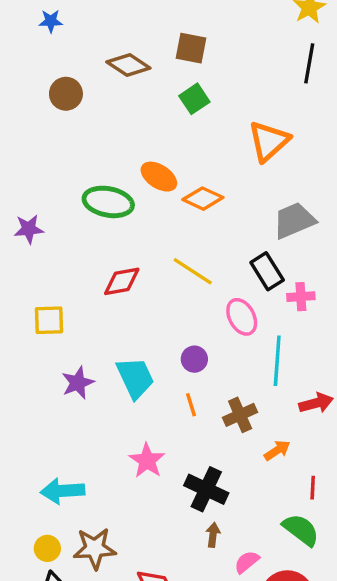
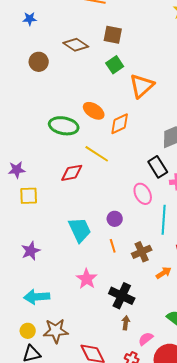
orange triangle: (269, 141) -> (142, 86), moved
orange diamond: (203, 199) -> (120, 124), turned -50
purple star: (29, 229) -> (17, 170), moved
yellow line: (193, 271) -> (97, 154), moved
purple star: (78, 383) -> (31, 251), moved

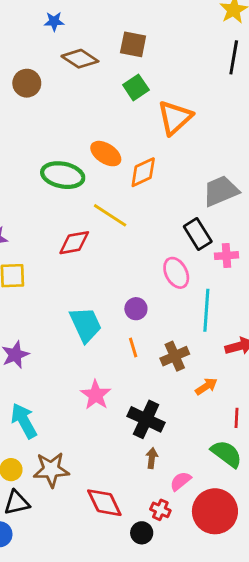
blue star: (30, 19) -> (54, 21), moved
cyan arrow: (37, 297) -> (24, 421), turned 65

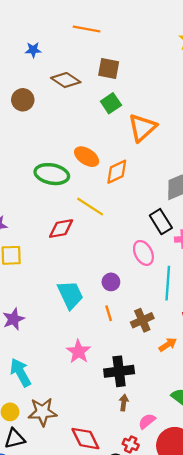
blue star: (54, 21) -> (33, 50), moved
black cross: (146, 419) -> (119, 371), turned -32

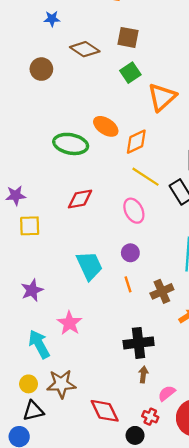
yellow line: (90, 207) -> (146, 177), moved
pink ellipse: (143, 253) -> (134, 211), moved
pink star: (78, 352) -> (69, 323), moved

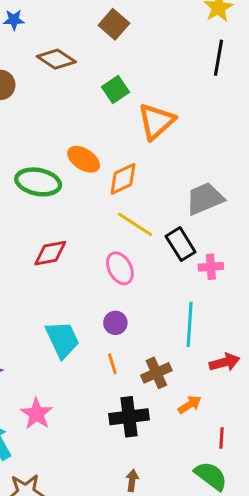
brown square: (128, 37) -> (114, 24), moved, turned 30
black cross: (139, 343) -> (129, 417), moved

